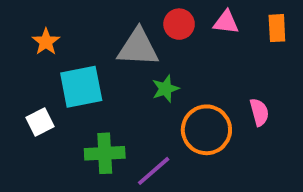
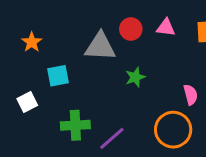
cyan square: (81, 87) -> (58, 76), size x0.7
green star: (165, 89) -> (135, 77), moved
orange circle: (206, 130) -> (173, 130), moved

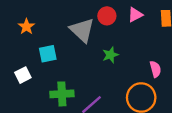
pink triangle: (166, 28) -> (135, 15), turned -35
gray triangle: (100, 47) -> (82, 30), turned 40

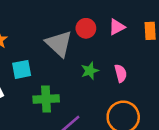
pink semicircle: (155, 69) -> (121, 73), moved
green cross: (62, 94) -> (46, 99), moved

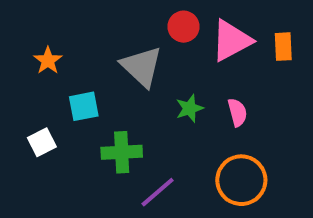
pink triangle: (117, 27) -> (231, 41), size x1.6
red circle: (86, 28) -> (184, 27), moved

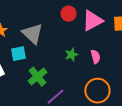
gray triangle: (142, 66) -> (32, 34), moved
green cross: (122, 152) -> (37, 77), turned -36

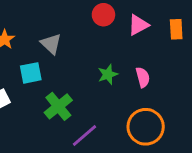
pink triangle: (92, 21) -> (138, 25), size x0.7
gray triangle: (32, 34) -> (51, 44), size x0.7

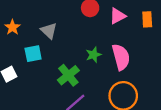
pink semicircle: (143, 77) -> (121, 57), size x1.6
green cross: (58, 106) -> (68, 75), moved

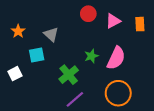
pink semicircle: (121, 57) -> (116, 58), turned 40

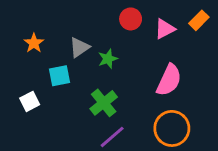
orange rectangle: (140, 24) -> (199, 20), moved, turned 48
gray triangle: (51, 34) -> (79, 47), turned 42
green star: (91, 56) -> (108, 59), moved

